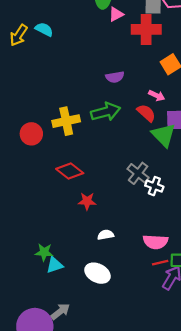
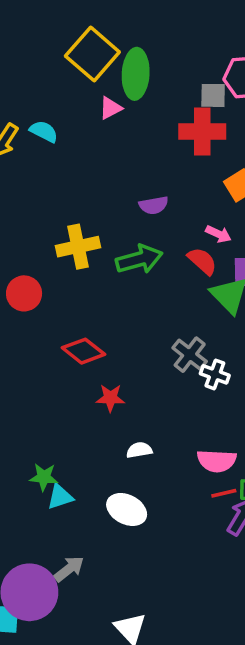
pink triangle: (116, 14) -> (110, 108), moved
yellow cross: (66, 121) -> (78, 247), moved

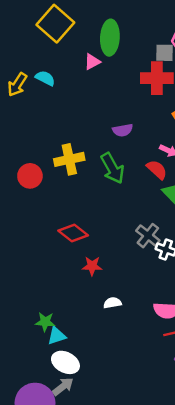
yellow square: (92, 54) -> (55, 24), moved
green arrow: (139, 259) -> (112, 168), turned 76
red circle: (24, 293) -> (30, 176), moved
white ellipse: (127, 509) -> (65, 362), moved

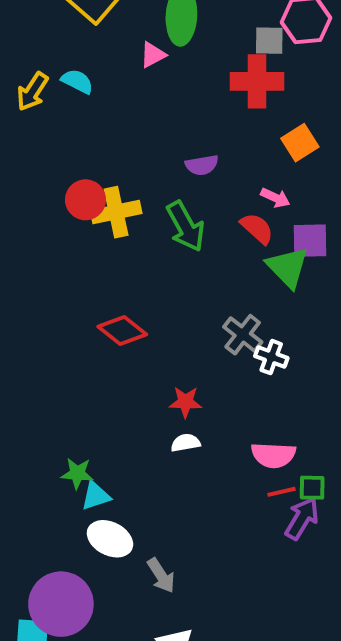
red circle: (30, 176) -> (85, 200), moved
red star: (92, 266) -> (186, 402), moved
gray arrow: (63, 387) -> (161, 576), moved, turned 95

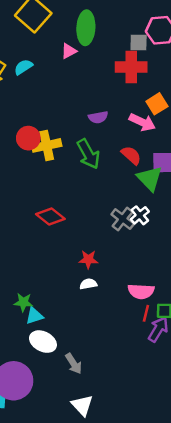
cyan semicircle: (77, 81) -> (23, 67), turned -60
pink arrow: (275, 198) -> (142, 122), moved, size x1.5
white cross: (271, 357) -> (140, 215), moved, turned 30
red line: (281, 492) -> (146, 313), turned -63

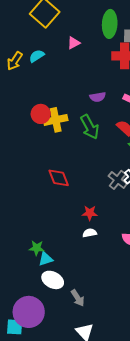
green ellipse: (86, 28) -> (110, 24), moved
red diamond: (50, 217) -> (59, 178), turned 30

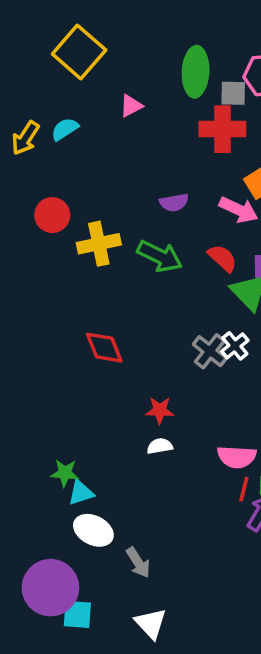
red circle: (41, 114) -> (52, 215), moved
green arrow: (90, 127) -> (160, 256), turned -35
cyan square: (15, 327) -> (77, 614), moved

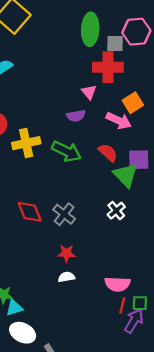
pink triangle: (131, 106) -> (89, 92), moved, turned -42
gray cross: (210, 351) -> (64, 214), moved

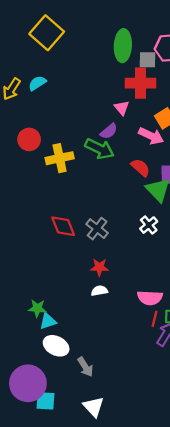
purple semicircle: (76, 116) -> (109, 131), turned -30
green arrow: (66, 151) -> (99, 149), moved

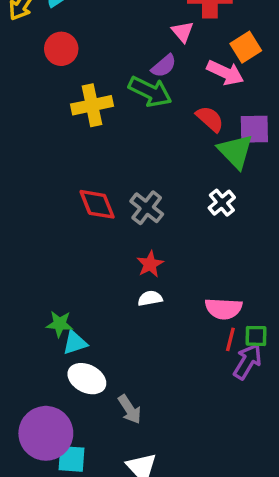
red circle: (29, 139) -> (61, 49), moved
red star: (99, 267) -> (150, 264), turned -30

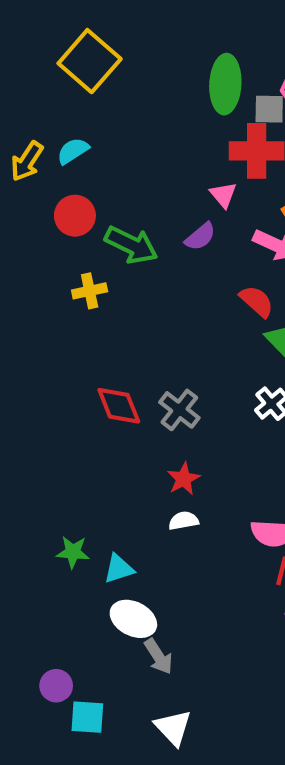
green arrow: (150, 92) -> (131, 245), moved
yellow cross: (92, 105) -> (90, 291), moved, size x0.7
cyan triangle: (75, 343) -> (119, 569), moved
white ellipse: (87, 379) -> (133, 619), moved
purple circle: (46, 433) -> (56, 686), size x0.5

